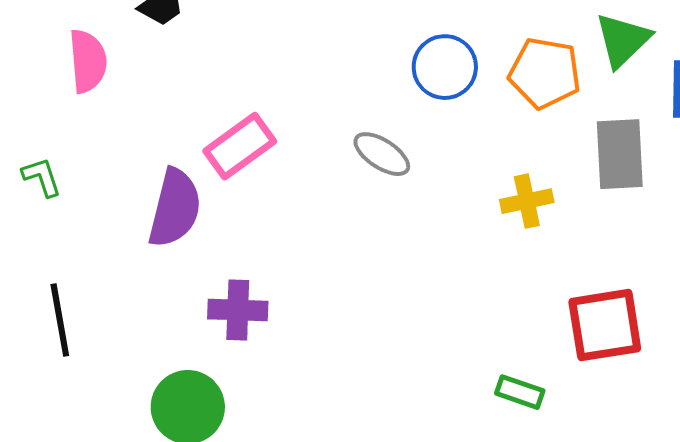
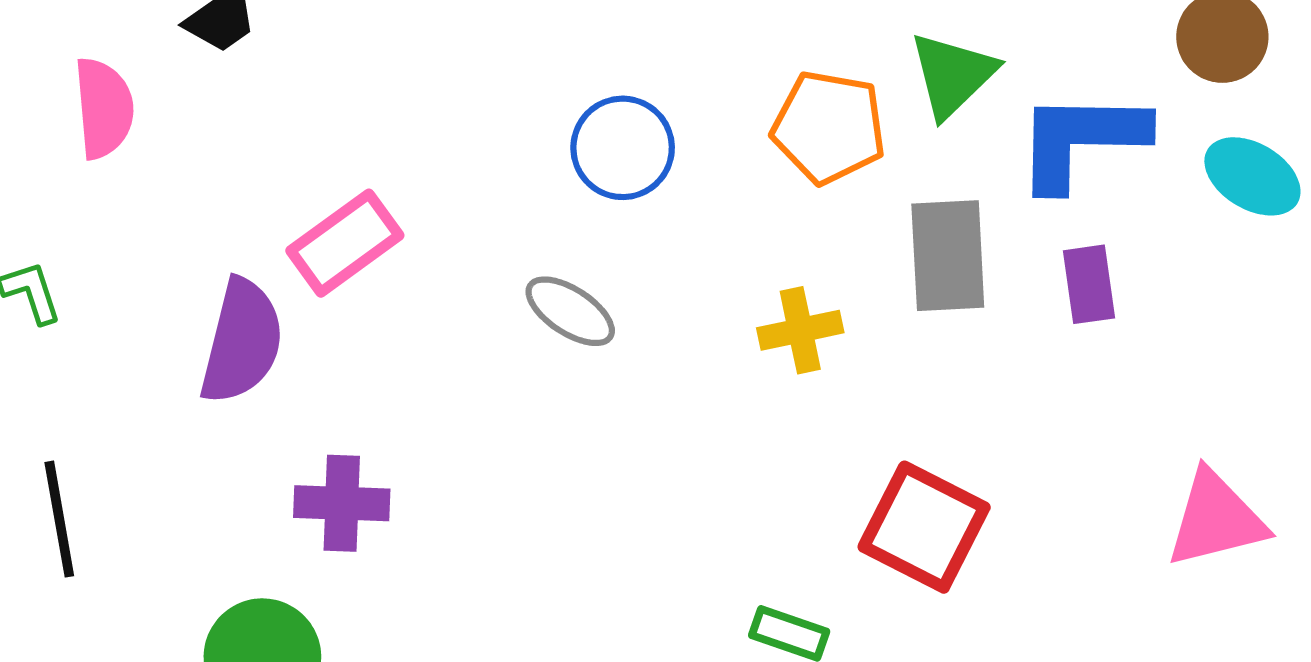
blue circle: (445, 67) -> (623, 148), moved
gray ellipse: (382, 154) -> (570, 311), moved
red square: (605, 325) -> (924, 527), turned 36

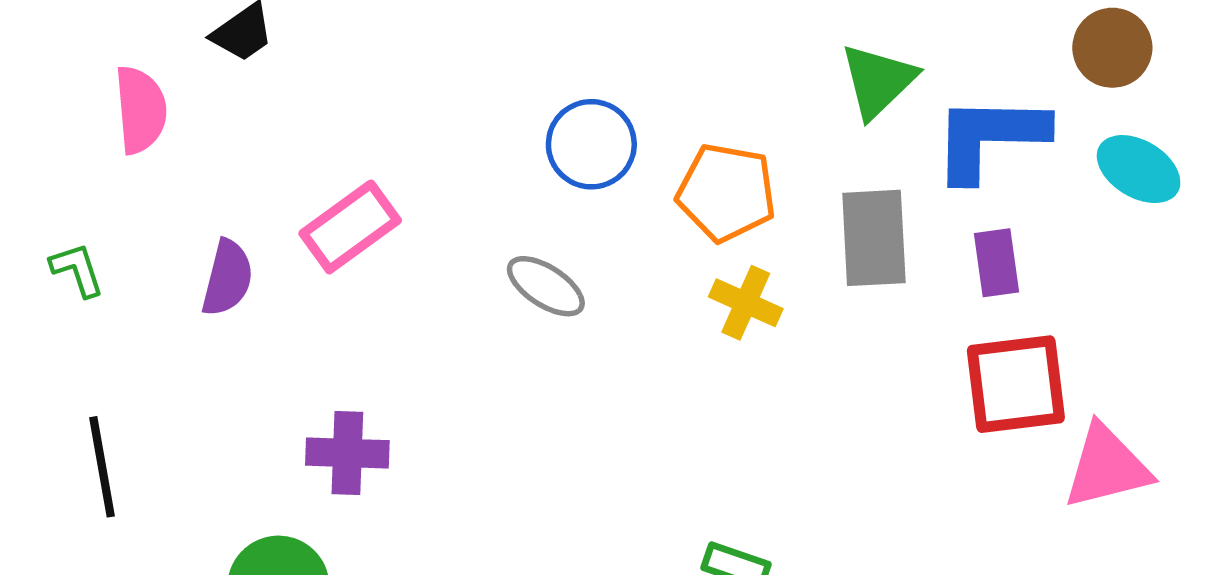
orange pentagon: (829, 127) -> (726, 192), moved
yellow cross: (800, 330) -> (746, 303), turned 36
purple semicircle: (242, 341) -> (227, 278), moved, size x0.7
red square: (924, 527) -> (1016, 384), moved, turned -34

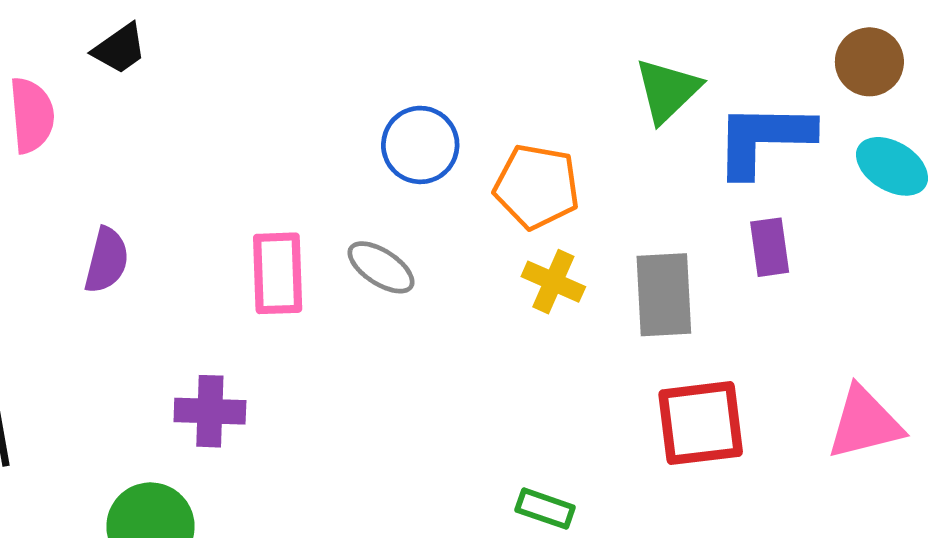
pink rectangle: (350, 227) -> (278, 273), moved, turned -56
gray rectangle: (874, 238) -> (664, 295), moved
red square: (1016, 384) -> (701, 423), moved

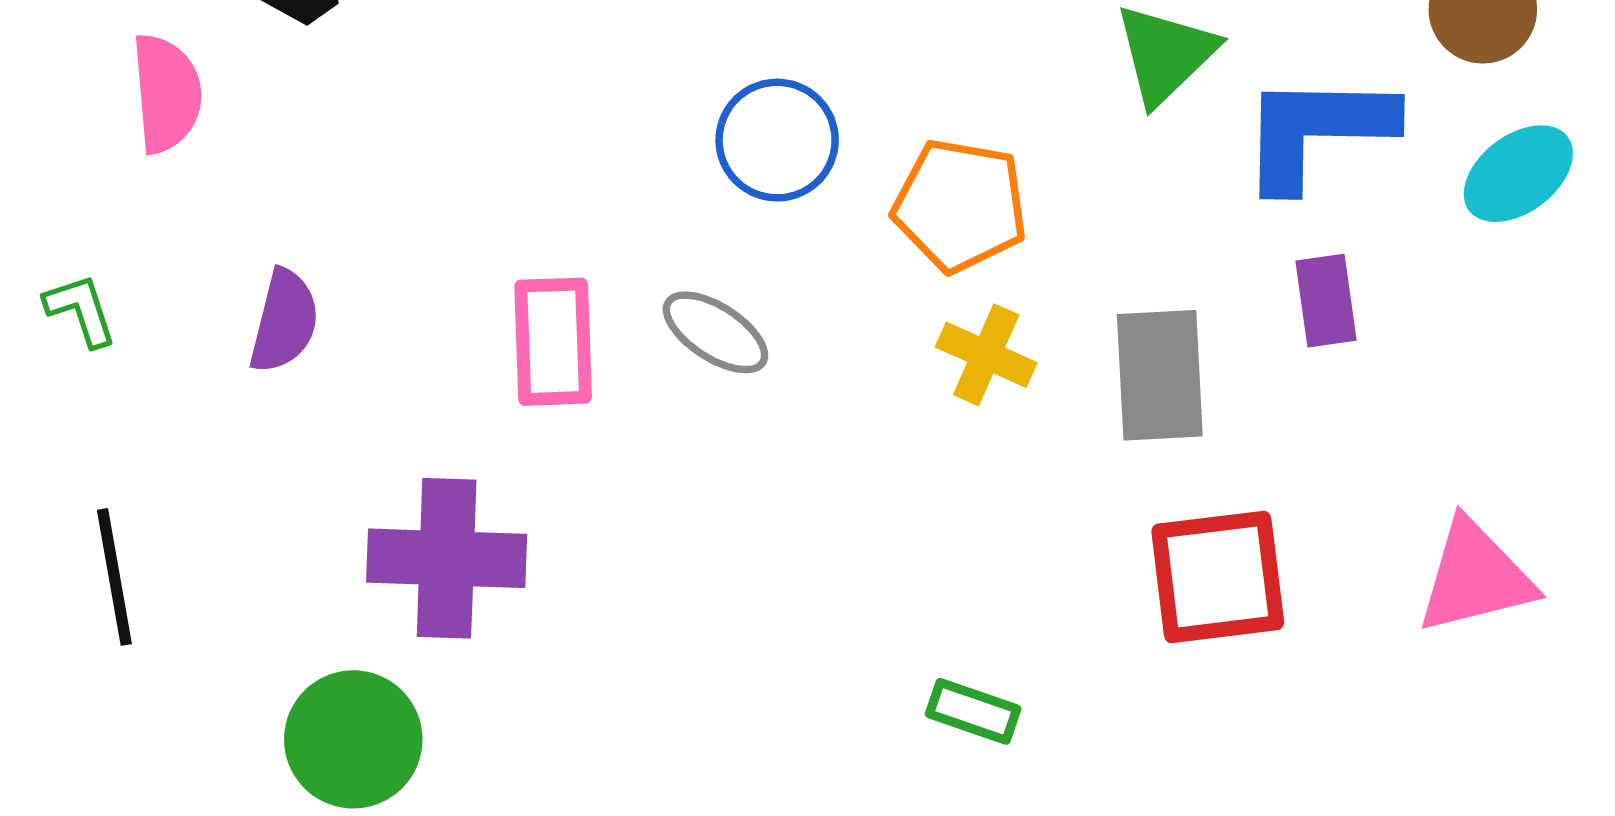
cyan ellipse: (892, 166) -> (1518, 174), turned -68
purple cross: (210, 411) -> (447, 558), size x1.4

